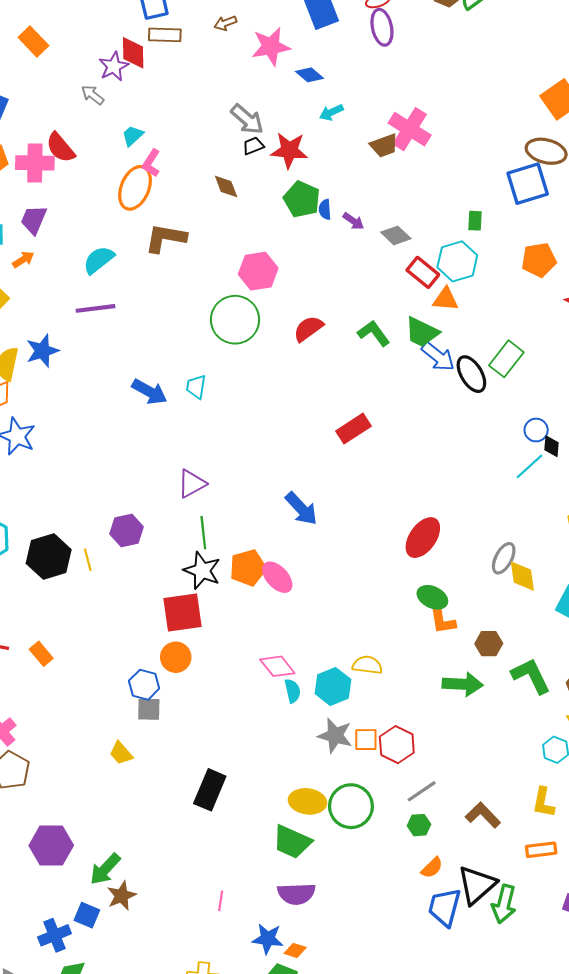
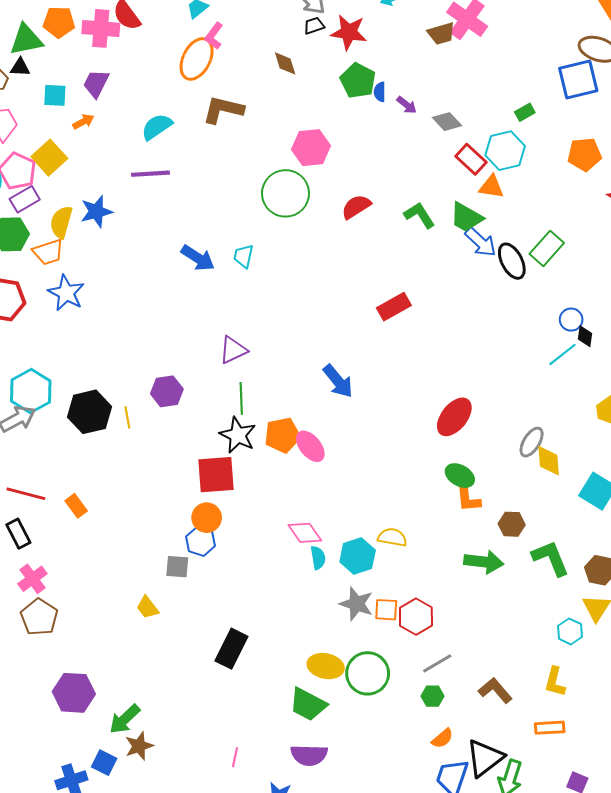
green rectangle: (475, 221) -> (525, 112), turned 54
blue hexagon: (144, 685) -> (201, 541), moved

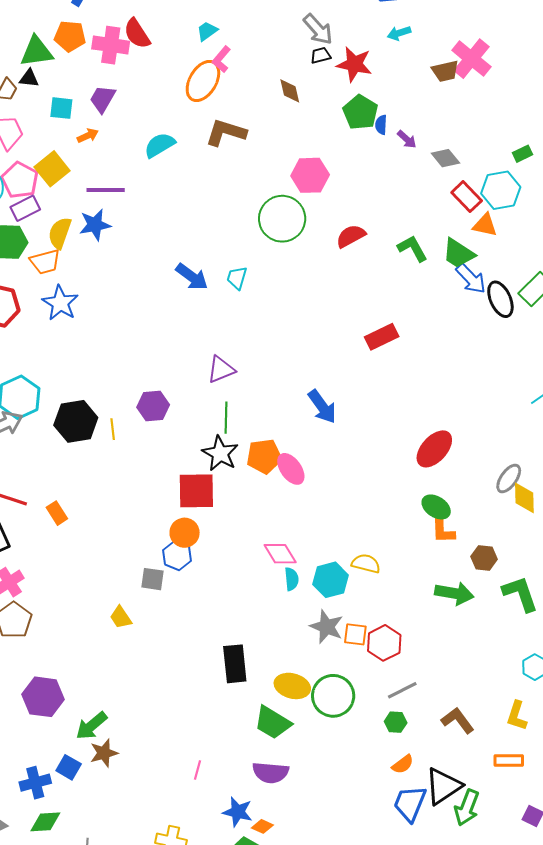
purple line: (151, 174) -> (106, 190), moved
black rectangle: (231, 649) -> (235, 664), moved, turned -36

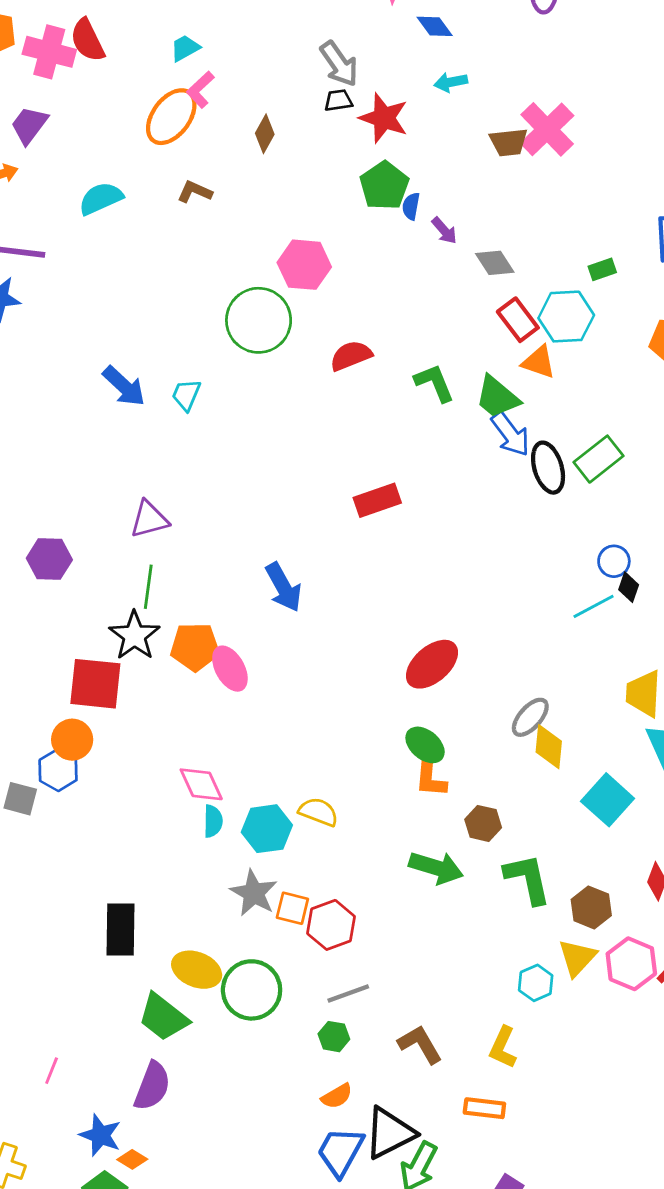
brown diamond: (290, 91) -> (265, 134), moved, turned 36
brown L-shape: (226, 132) -> (195, 192), size x0.6
purple semicircle: (270, 773) -> (152, 1086), turned -81

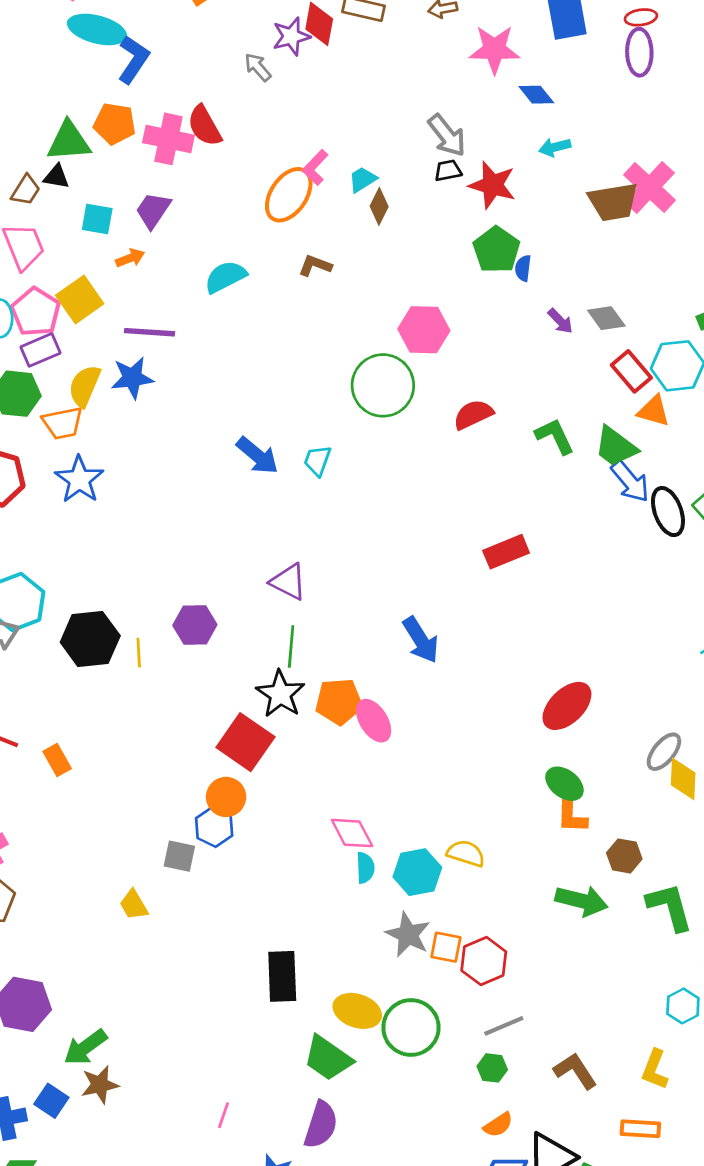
cyan trapezoid: (185, 48) -> (363, 179), moved
brown trapezoid: (509, 142) -> (613, 202), size x1.4
purple arrow: (444, 231) -> (560, 321), moved
purple triangle: (149, 519) -> (288, 582), turned 45
red square: (95, 684) -> (245, 742), turned 32

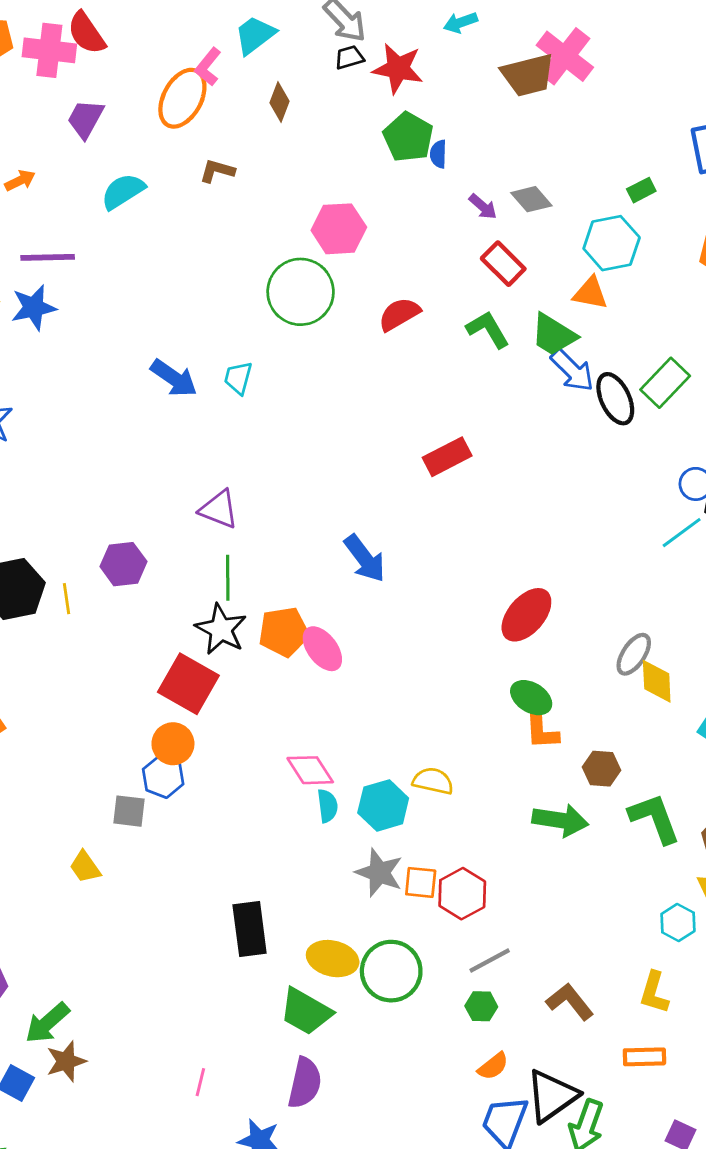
cyan trapezoid: (363, 179) -> (255, 35), moved, size x1.4
purple trapezoid: (153, 210) -> (85, 119), moved
red rectangle: (631, 371) -> (503, 264), moved

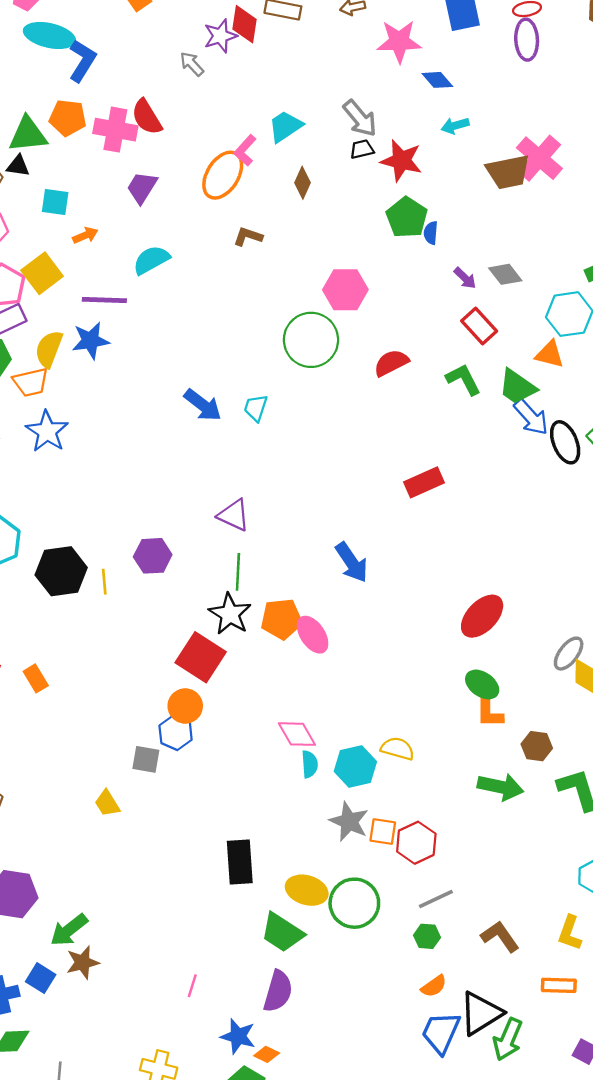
cyan semicircle: (123, 191) -> (151, 260), moved

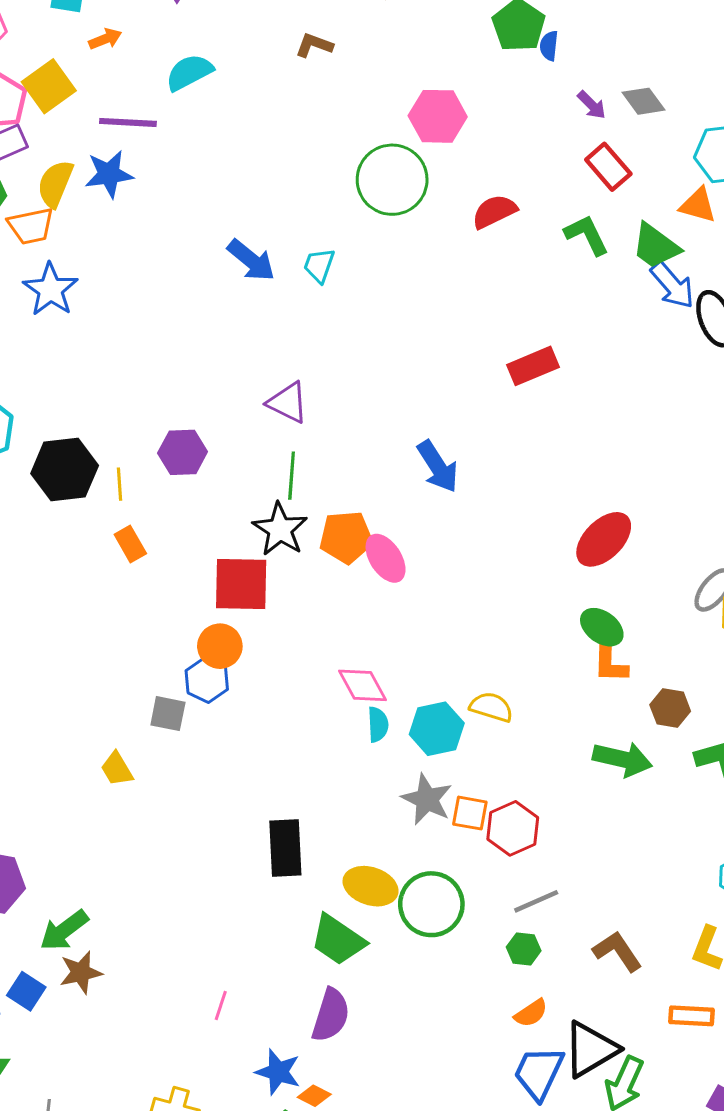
red square: (201, 657) -> (241, 584), turned -33
orange rectangle: (36, 678) -> (130, 544), moved

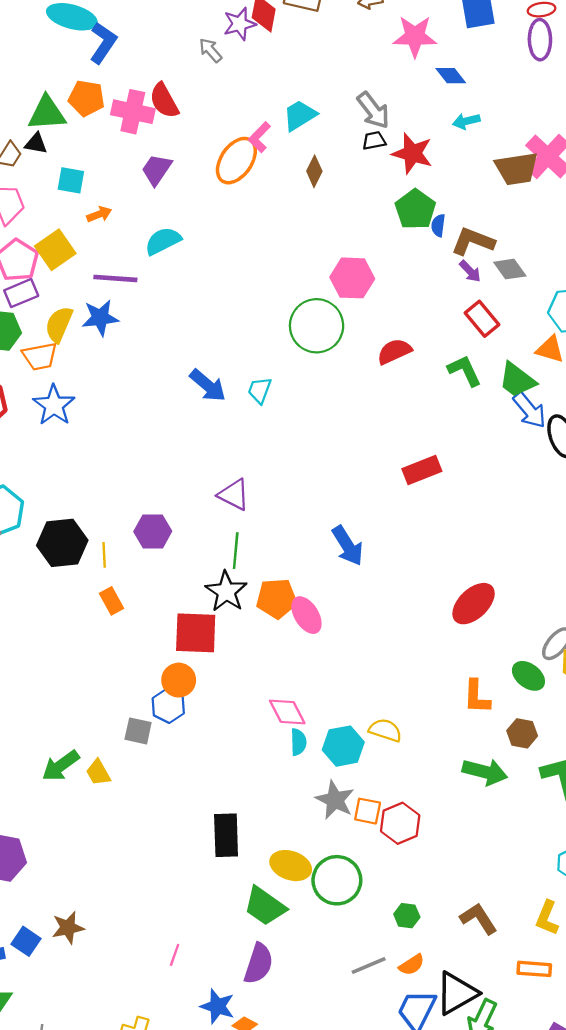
brown L-shape: (314, 45) -> (473, 241), moved, size x1.5
green ellipse: (602, 627) -> (528, 676), moved
gray line: (536, 901) -> (369, 966), moved
green arrow: (64, 930) -> (61, 766), moved

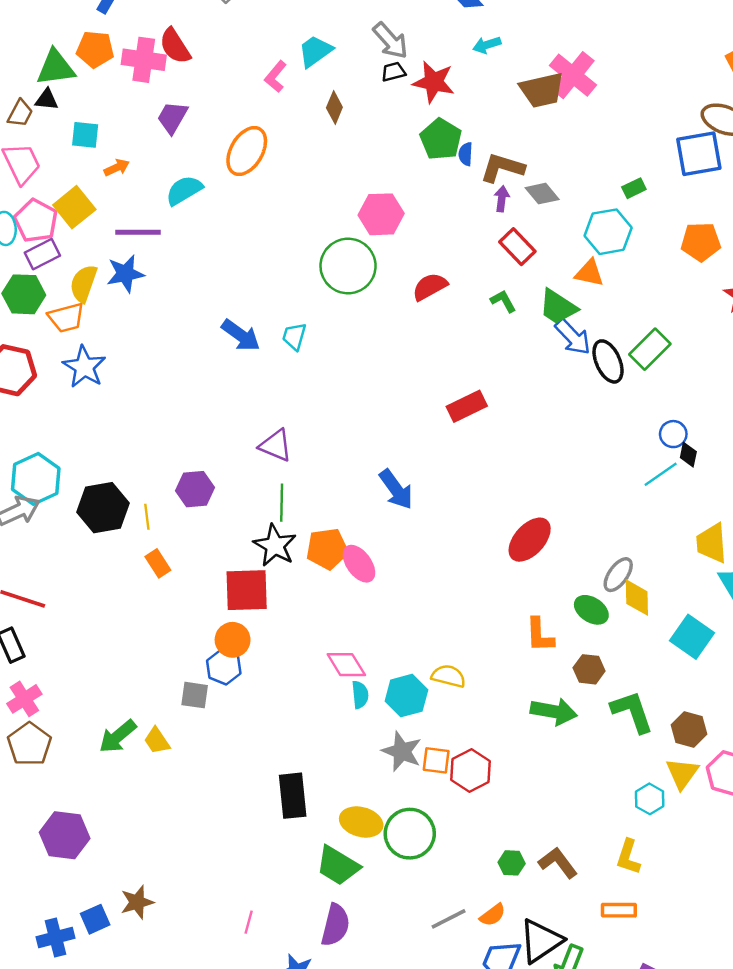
orange ellipse: (236, 161) -> (247, 151), moved
purple arrow: (470, 271) -> (502, 199), turned -125
green L-shape: (465, 371) -> (503, 301), size x0.7
green hexagon: (407, 916) -> (512, 863), moved
blue square: (26, 941) -> (95, 919), turned 36

